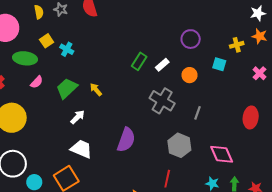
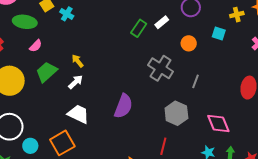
white rectangle: (162, 65) -> (162, 22), moved
green trapezoid: (67, 88) -> (47, 72), moved
yellow arrow: (96, 90) -> (78, 61), moved

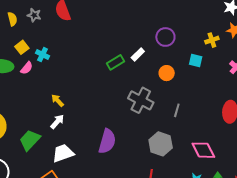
green rectangle: (139, 28) -> (115, 62), turned 30
pink semicircle: (36, 46) -> (27, 68), moved
green trapezoid: (47, 72) -> (30, 140), moved
white trapezoid: (78, 114) -> (63, 153), turned -40

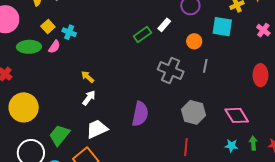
cyan square: (196, 61) -> (222, 27), size x1.5
gray line: (177, 110) -> (205, 66), moved
green trapezoid: (30, 140) -> (59, 135), moved

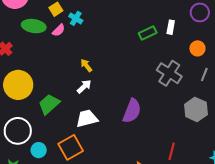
white rectangle: (164, 25) -> (171, 27), turned -40
gray hexagon: (194, 112) -> (196, 109), moved
green trapezoid: (59, 135) -> (49, 104), moved

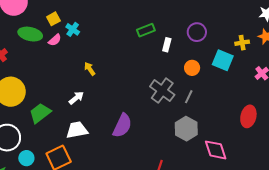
green rectangle: (148, 33) -> (146, 30), moved
yellow arrow: (86, 65) -> (90, 69), moved
gray line: (204, 75) -> (189, 97), moved

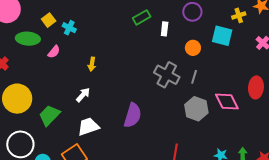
pink semicircle: (55, 40) -> (54, 52), moved
yellow arrow: (90, 69) -> (92, 64), turned -128
pink diamond: (216, 150) -> (227, 102), moved

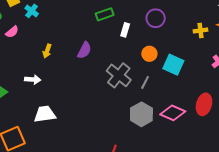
cyan square: (222, 36) -> (173, 65), moved
white arrow: (83, 95) -> (33, 80), turned 42
pink diamond: (227, 102) -> (173, 113), turned -50
purple semicircle: (133, 115) -> (84, 50), moved, size x0.7
white trapezoid: (88, 127) -> (45, 114), moved

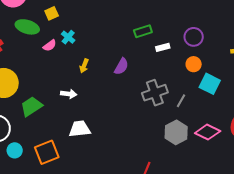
cyan cross: (32, 11) -> (68, 37), moved
white rectangle: (125, 30) -> (163, 47), turned 56
orange circle: (149, 54) -> (194, 64), moved
gray cross: (119, 75) -> (155, 93), turned 30

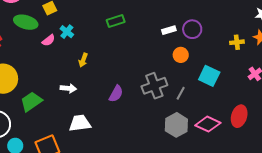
green rectangle: (143, 31) -> (116, 21), moved
white rectangle: (163, 47) -> (169, 30), moved
orange circle: (194, 64) -> (181, 55), moved
purple semicircle: (121, 66) -> (116, 94), moved

